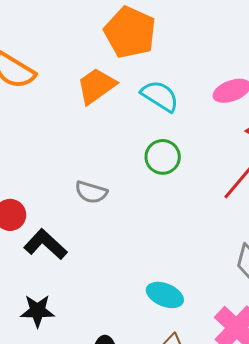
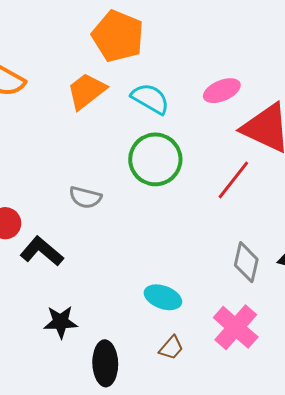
green circle: (163, 157) -> (155, 159), size x1.5
black star: (37, 311) -> (61, 322), moved

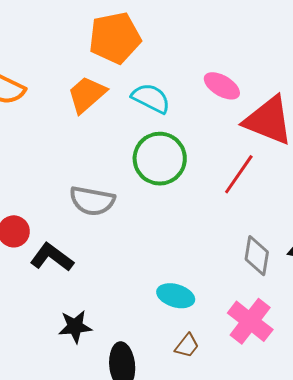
orange pentagon: (118, 36) -> (115, 38), turned -30
pink ellipse: (222, 91) -> (222, 86), turned 57
gray semicircle: (85, 197) -> (92, 201), size x1.4

